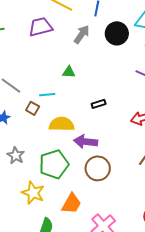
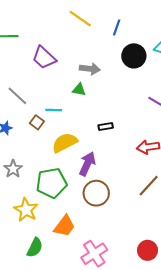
purple trapezoid: (41, 27) -> (44, 58), moved, turned -130
gray arrow: (82, 34) -> (90, 69), moved, turned 54
yellow semicircle: (62, 124) -> (65, 143), turned -35
purple arrow: (86, 142) -> (87, 164), turned 100

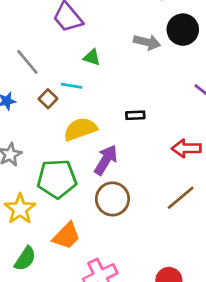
gray arrow: (90, 69) -> (147, 42), moved
green triangle: (79, 90) -> (92, 57), moved

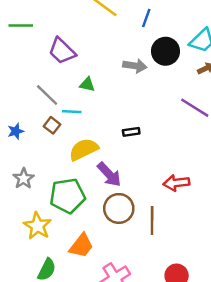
gray line: (27, 62) -> (47, 95), moved
red arrow: (186, 148) -> (176, 183), moved
purple arrow: (106, 160) -> (109, 174), turned 112
brown line: (181, 198) -> (152, 221), moved, turned -44

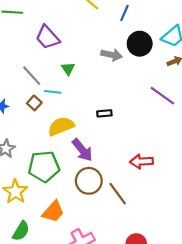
green triangle: (87, 84) -> (68, 69), turned 40
brown line: (152, 221) -> (118, 194), turned -40

